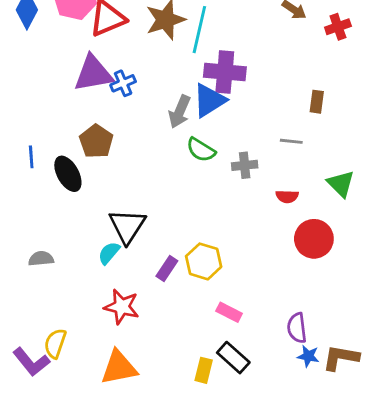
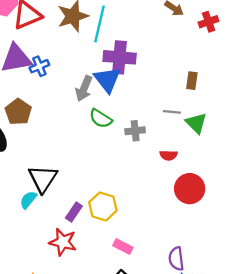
blue triangle: (209, 100) -> (107, 80), turned -36
green triangle: (341, 184) -> (196, 123), moved
red star: (122, 307) -> (63, 242), moved

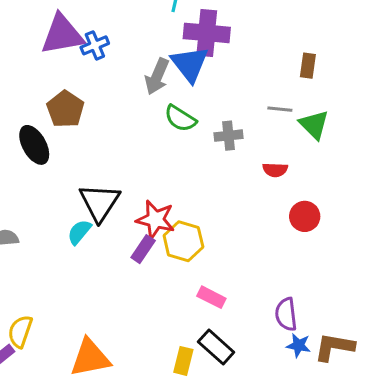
red circle: (190, 189) -> (305, 216), size x0.7
red star: (63, 242) -> (155, 220), moved

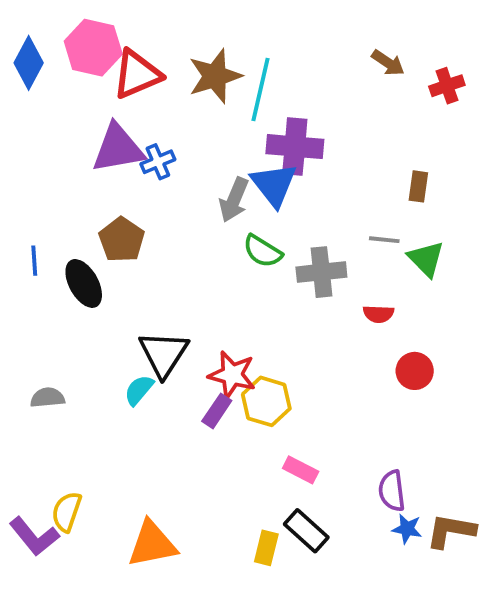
gray cross: (229, 136) -> (321, 272), size x1.4

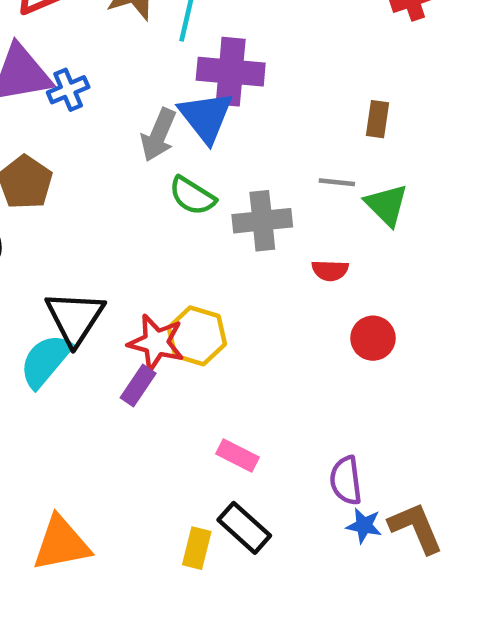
cyan semicircle: (139, 390) -> (46, 361), size x1.5
yellow hexagon: (266, 401) -> (197, 336), moved
brown L-shape: (451, 531) -> (416, 528), turned 57

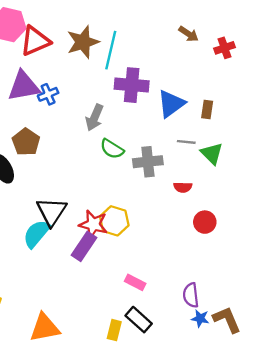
blue triangle: (206, 117) -> (171, 104), moved, turned 32
purple rectangle: (138, 386) -> (84, 246), size x1.4

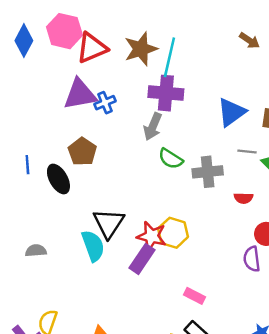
purple cross: (132, 85) -> (166, 93), moved
cyan semicircle: (36, 234) -> (93, 246), turned 120
purple semicircle: (191, 295) -> (252, 259), moved

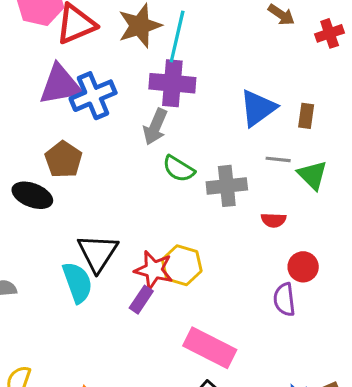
blue cross: (105, 103) -> (93, 96), size x1.6
black ellipse: (58, 179) -> (32, 195), turned -40
purple rectangle: (142, 259) -> (141, 300), size x0.7
pink rectangle: (195, 296) -> (210, 348), size x1.8

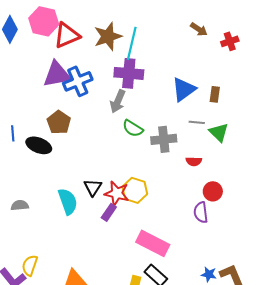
black triangle: (98, 253) -> (93, 187), moved, size x0.7

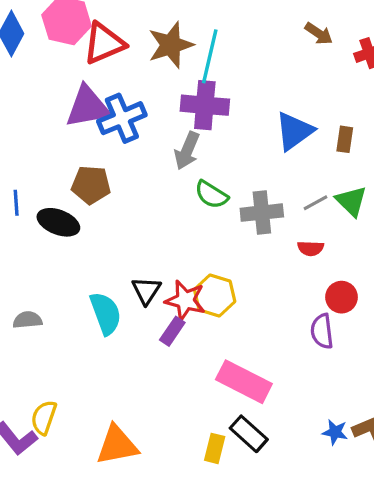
brown pentagon: (59, 122) -> (91, 185), turned -30
gray line: (197, 122) -> (315, 203), moved, turned -35

